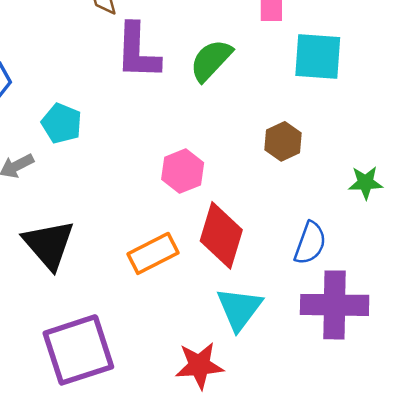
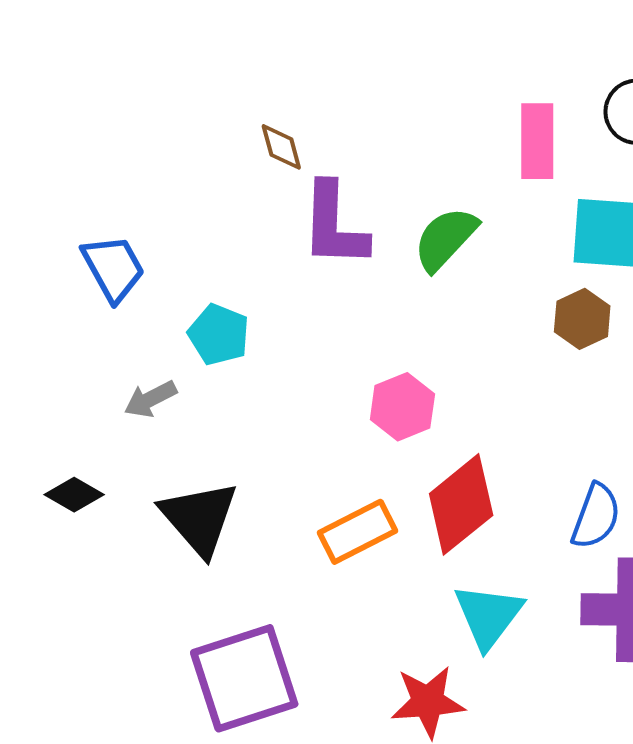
brown hexagon: (283, 141) -> (582, 319), moved
red diamond: (221, 235) -> (461, 504), turned 34

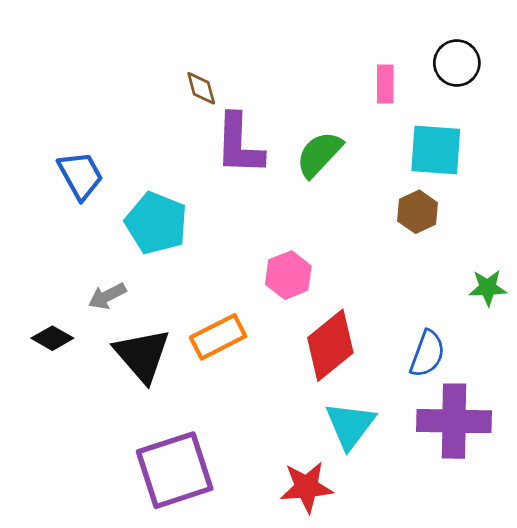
pink rectangle: (537, 141) -> (385, 84), size x0.7
cyan pentagon: (219, 334) -> (156, 223), size x1.4
gray arrow: (150, 399) -> (107, 296), moved
orange rectangle: (358, 532) -> (218, 337), moved

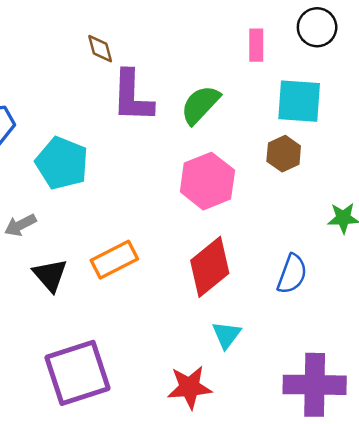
pink hexagon: (288, 275) -> (207, 181), moved, size x1.4
black triangle: (142, 355) -> (50, 275), size x0.7
purple cross: (454, 421) -> (315, 385), moved
cyan triangle: (350, 425) -> (226, 335), size x0.7

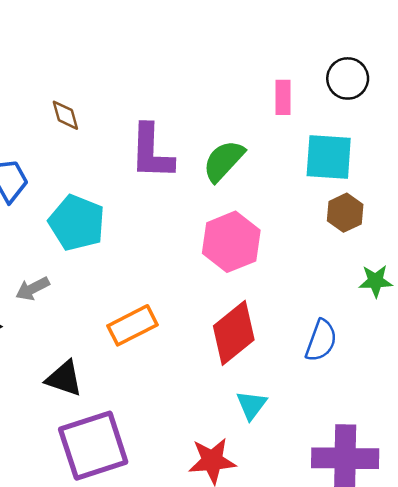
brown diamond: (100, 49) -> (65, 115), moved
brown hexagon: (284, 154) -> (345, 213), moved
black triangle: (50, 275) -> (64, 379), moved, turned -30

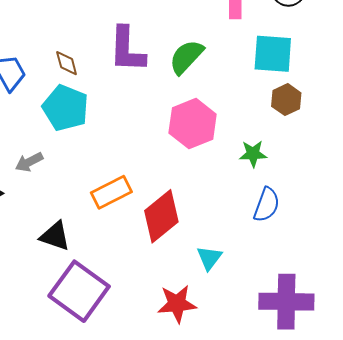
brown diamond: (65, 115) -> (67, 63), moved
green star: (376, 281) -> (253, 154), moved
red diamond: (234, 333) -> (161, 216), moved
purple square: (93, 446) -> (79, 291), turned -36

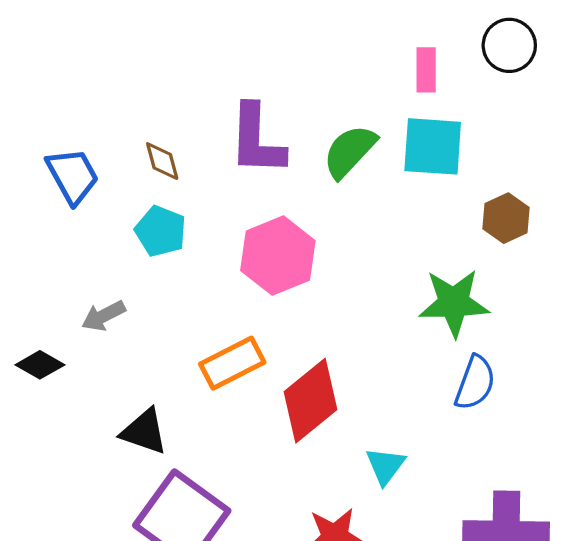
cyan square: (273, 54) -> (433, 146), moved
cyan pentagon: (66, 108) -> (161, 231), size x0.7
pink hexagon: (193, 124) -> (278, 256), moved
green star: (253, 154) -> (454, 303), size x1.6

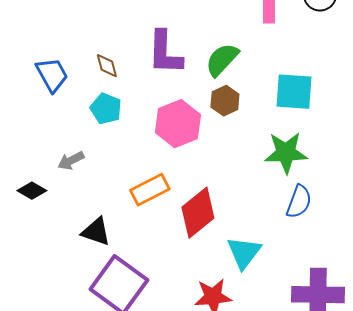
cyan square: (433, 146) -> (294, 92), moved
brown hexagon: (506, 218) -> (225, 101), moved
cyan triangle: (385, 466) -> (244, 253), size x1.4

